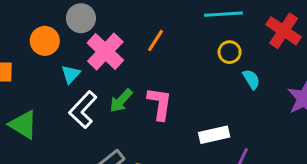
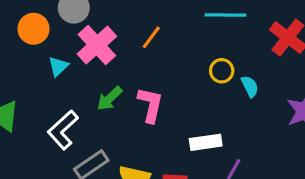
yellow circle: (230, 52) -> (222, 71), moved
white L-shape: (83, 110) -> (63, 130), moved

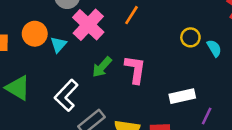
orange circle: (33, 29) -> (35, 34), moved

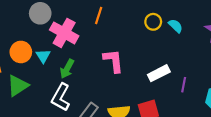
green arrow: (102, 67) -> (67, 69), moved
green triangle: (18, 88) -> (18, 86), moved, turned -50

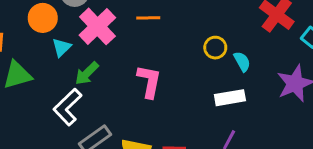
orange line: (99, 16) -> (148, 18), turned 54
orange circle: (21, 52) -> (43, 18), moved
white rectangle: (159, 73) -> (230, 98), moved

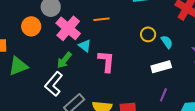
cyan triangle: (62, 47) -> (85, 46), moved, turned -32

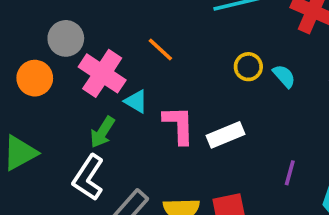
orange line: (101, 19) -> (160, 49), turned 56
white rectangle: (161, 67) -> (226, 135), moved

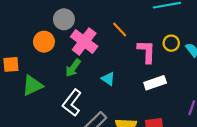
cyan triangle: (136, 101) -> (108, 79), moved
pink L-shape: (179, 125) -> (146, 51), moved
green arrow: (102, 132) -> (73, 68), moved

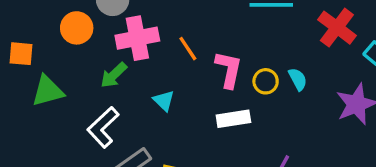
orange line: (120, 30) -> (188, 49), moved
pink cross: (84, 41) -> (137, 38), turned 32
yellow circle: (171, 43) -> (266, 81), moved

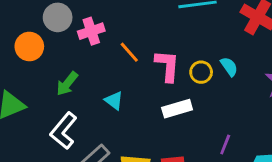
pink cross: (137, 38) -> (91, 31), moved, size x0.7

